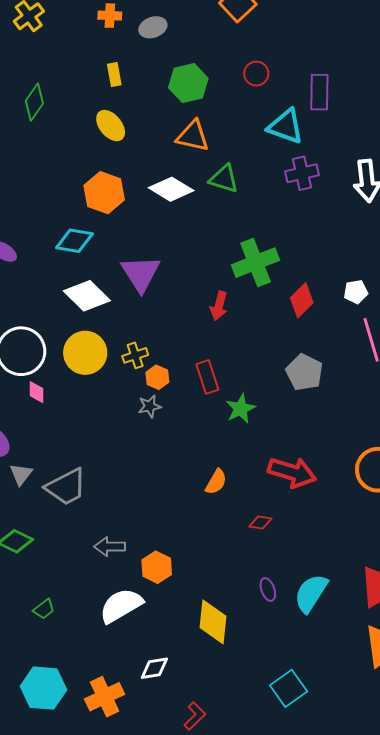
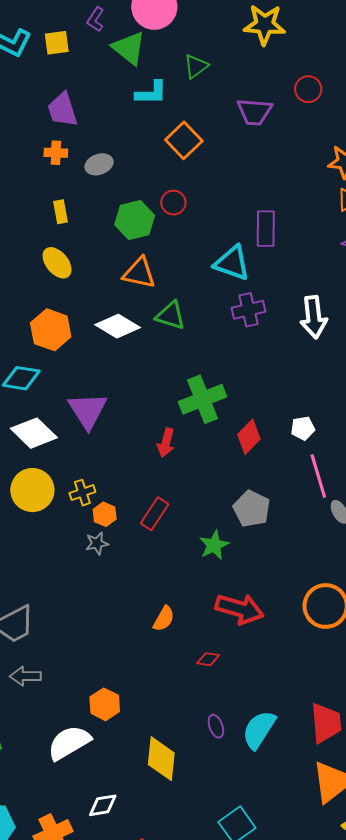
red circle: (256, 74) -> (173, 203), moved
red rectangle: (207, 377) -> (155, 514), turned 52
green star: (241, 409) -> (214, 545), moved
gray arrow: (110, 547) -> (25, 676), moved

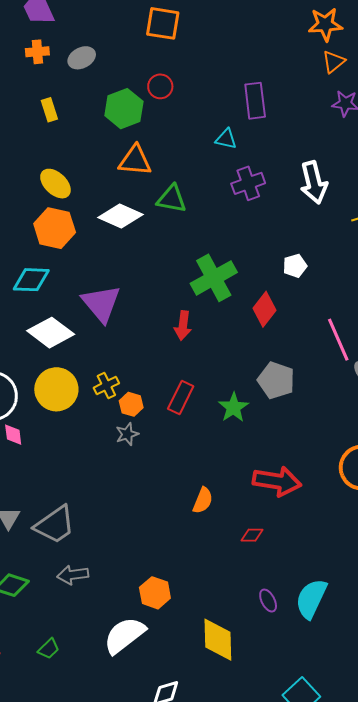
orange square: (184, 140) -> (163, 23), turned -30
yellow ellipse: (57, 263) -> (55, 184), moved
cyan triangle: (232, 263) -> (226, 139), size x0.6
white pentagon: (303, 428) -> (295, 266), moved
green star: (214, 545) -> (234, 407), moved

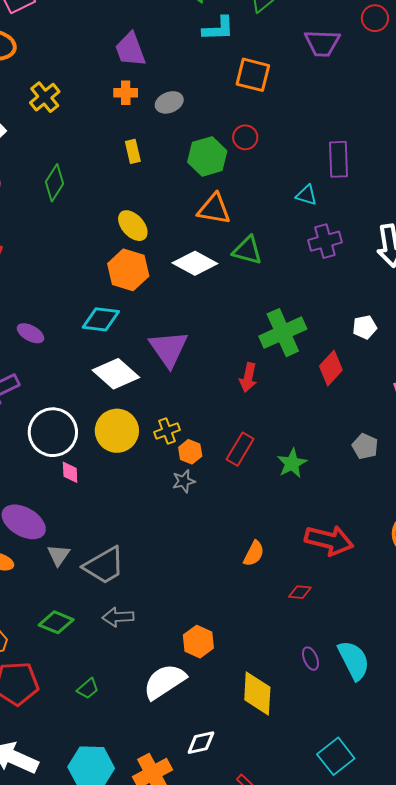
gray pentagon: (276, 380) -> (365, 446), moved, size x0.7
cyan semicircle: (311, 599) -> (354, 660), turned 123

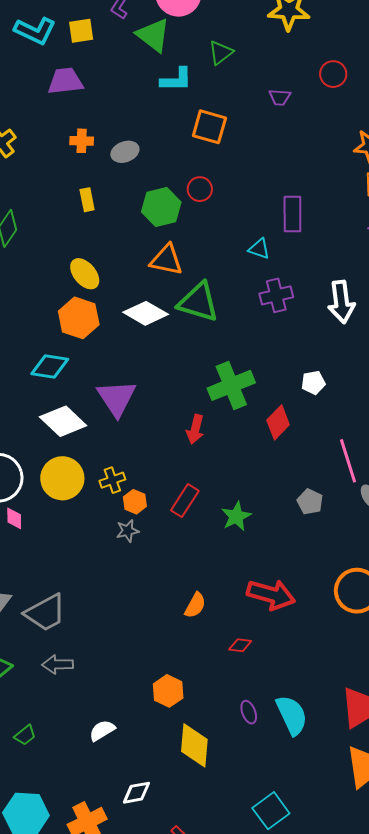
purple trapezoid: (322, 43) -> (280, 97), size x0.6
purple trapezoid: (130, 49) -> (65, 81), moved, turned 102
green triangle: (247, 250) -> (198, 302), size x1.4
orange hexagon: (198, 642) -> (168, 691), moved
white semicircle: (165, 682) -> (102, 730), size x0.6

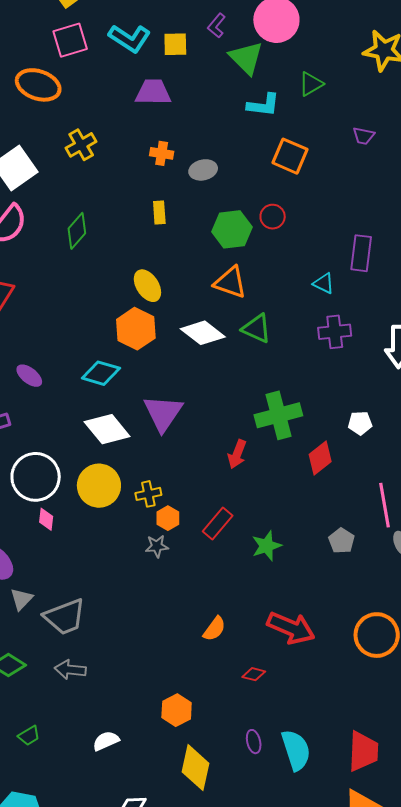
green triangle: (198, 302) -> (257, 329), size x0.7

